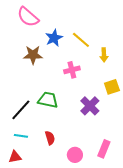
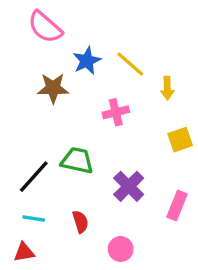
purple cross: (90, 106) -> (129, 186), moved
pink rectangle: (104, 149) -> (177, 206), moved

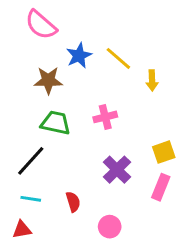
pink cross: (116, 112) -> (105, 117), moved
yellow square: (180, 140) -> (164, 152), moved
green trapezoid: (77, 161) -> (56, 123), moved

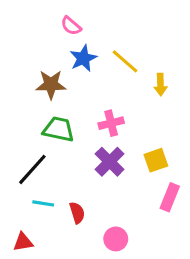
pink semicircle: (41, 25) -> (71, 26), moved, size x0.6
yellow square: (164, 152) -> (156, 160), moved
purple cross: (117, 170) -> (110, 162), moved
cyan line: (31, 199) -> (43, 203), moved

